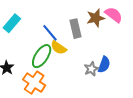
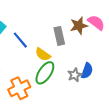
blue line: (50, 33) -> (20, 40), moved
green ellipse: (42, 56) -> (45, 73), moved
orange cross: (34, 83) -> (19, 88), turned 30

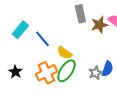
gray rectangle: (59, 36) -> (80, 14), moved
orange cross: (19, 88) -> (46, 73), moved

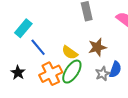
brown star: (99, 25) -> (97, 47), moved
blue line: (42, 39) -> (38, 47), moved

